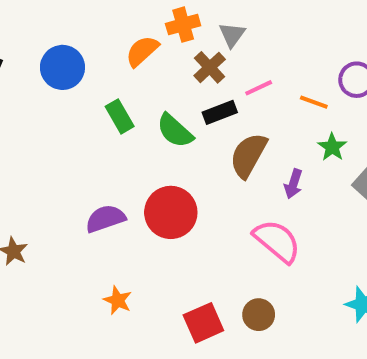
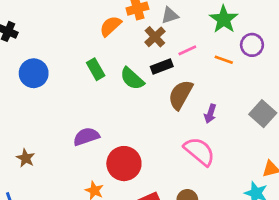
gray triangle: (232, 35) -> (170, 15), turned 36
blue circle: (62, 67) -> (34, 73), moved
green star: (332, 147) -> (224, 19), moved, size x1.5
red circle: (171, 212) -> (124, 164), moved

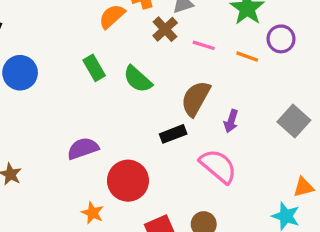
pink line: (187, 50) -> (204, 45), turned 42
black rectangle: (162, 66) -> (173, 134), moved

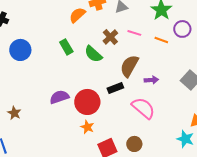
brown cross: (165, 29) -> (110, 37), moved
purple arrow: (231, 121) -> (151, 80), turned -112
red circle: (128, 181) -> (87, 102), moved
orange star: (93, 213) -> (87, 127), moved

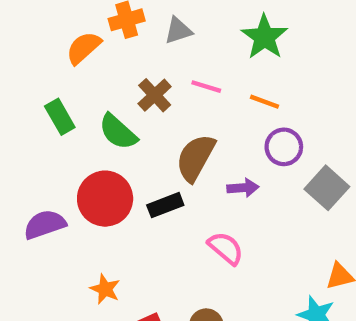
purple circle: (182, 29) -> (284, 147), moved
red circle: (87, 102) -> (105, 199), moved
pink semicircle: (143, 108) -> (226, 248), size x0.7

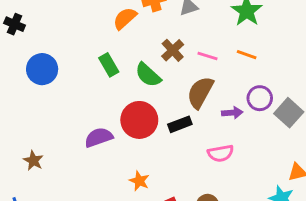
pink line: (206, 87) -> (208, 56), moved
purple circle: (284, 147) -> (260, 98), moved
pink semicircle: (226, 248) -> (221, 153), turned 130

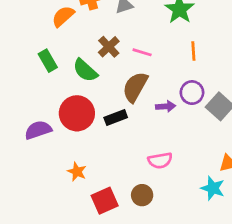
orange line: (247, 55) -> (193, 51), moved, turned 66
pink semicircle: (221, 153) -> (160, 160), moved

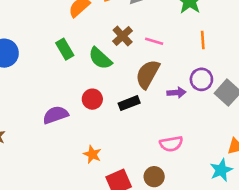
red circle: (77, 113) -> (92, 99), size x0.6
cyan star: (213, 188) -> (221, 170), turned 30

